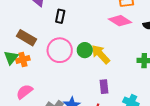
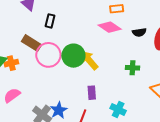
brown rectangle: (27, 38) -> (32, 43), moved
green circle: (85, 50) -> (73, 56), size x1.5

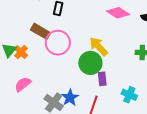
green circle: (73, 56) -> (90, 63), moved
orange cross: (11, 63) -> (21, 52), turned -32

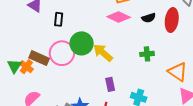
brown rectangle: (41, 31) -> (39, 58), moved
green circle: (90, 63) -> (82, 43), moved

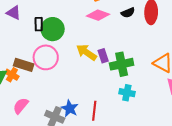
green circle: (82, 43) -> (53, 29), moved
green cross: (147, 54) -> (122, 64), moved, size x1.6
purple rectangle: (110, 84) -> (103, 56), moved

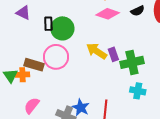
orange cross: (12, 75) -> (22, 75), turned -32

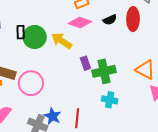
yellow arrow: (97, 51) -> (62, 41), moved
pink circle: (56, 57) -> (31, 83), moved

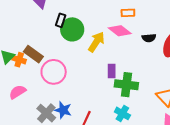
yellow arrow: (62, 41) -> (96, 42), turned 70
blue star: (52, 116) -> (63, 110), turned -30

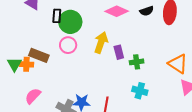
yellow arrow: (96, 42) -> (101, 43), moved
pink circle: (54, 72) -> (68, 45), moved, size x0.7
green cross: (126, 85) -> (137, 62), size x0.6

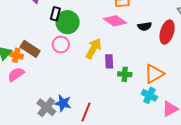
orange triangle: (178, 64) -> (154, 74), moved, turned 45
cyan cross: (140, 91) -> (149, 95), moved
pink semicircle: (33, 96) -> (16, 74), moved

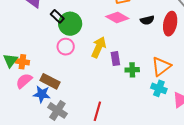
black rectangle: (55, 14) -> (57, 16), turned -56
brown rectangle: (30, 49) -> (50, 81), moved
blue star: (63, 103) -> (42, 94), moved

